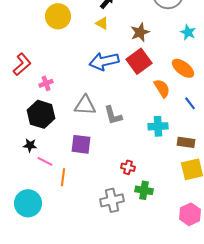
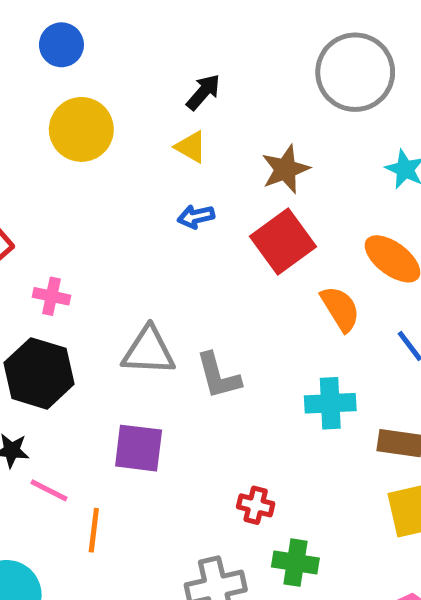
blue arrow: (104, 61) -> (196, 217), moved, size x0.5
pink cross: (46, 83) -> (51, 296), turned 32

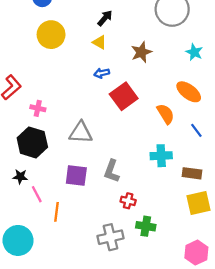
red square: (283, 241) -> (124, 96), moved
gray L-shape: (218, 376) -> (112, 171), moved, turned 35
pink line: (49, 490) -> (37, 194), turned 35

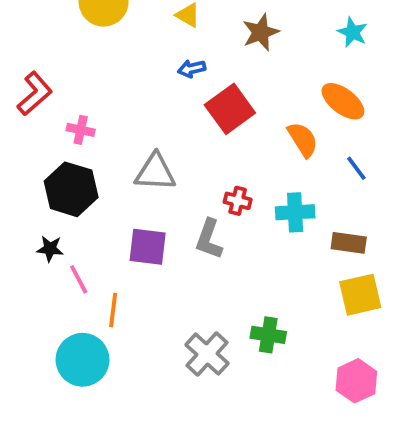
red cross: (128, 201) -> (238, 201), moved
gray cross: (110, 237) -> (207, 354), turned -35
cyan circle: (18, 240) -> (83, 360), moved

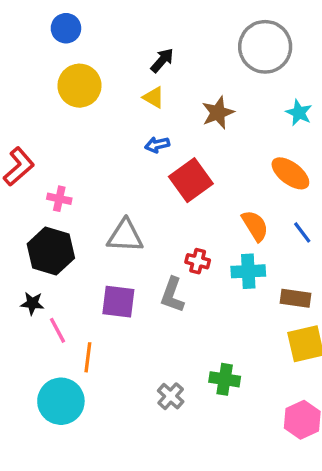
orange semicircle: (303, 140) -> (255, 226), moved
gray cross: (207, 354) -> (171, 396), size x0.7

